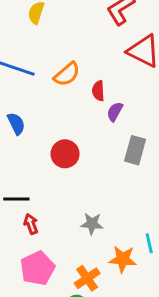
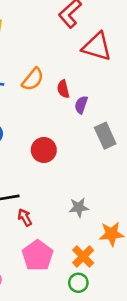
gray rectangle: (135, 150) -> (105, 136), turned -30

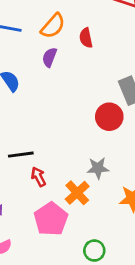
purple semicircle: (81, 105) -> (50, 57), moved
red circle: (44, 150) -> (109, 117), moved
orange cross: (83, 256) -> (77, 193), moved

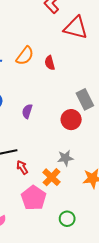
purple semicircle: (50, 57) -> (27, 111), moved

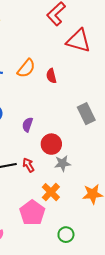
red circle: (71, 120) -> (51, 144), moved
gray star: (65, 158) -> (62, 163), moved
red arrow: (22, 167) -> (29, 165), moved

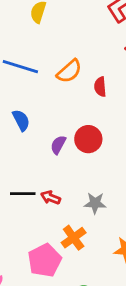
red circle: (51, 144) -> (88, 139), moved
red arrow: (29, 165) -> (51, 198), turned -48

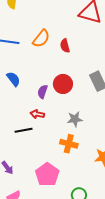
red arrow: (51, 198) -> (37, 114), moved
gray star: (95, 203) -> (75, 119), moved
orange cross: (74, 238) -> (69, 144), moved, turned -30

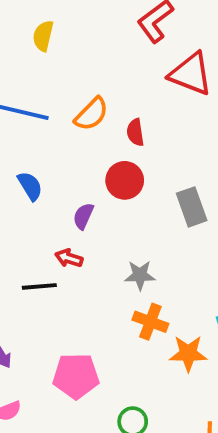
red circle: (63, 84) -> (125, 180), moved
orange cross: (69, 144) -> (150, 322), moved
pink pentagon: (47, 175) -> (76, 376), turned 30

